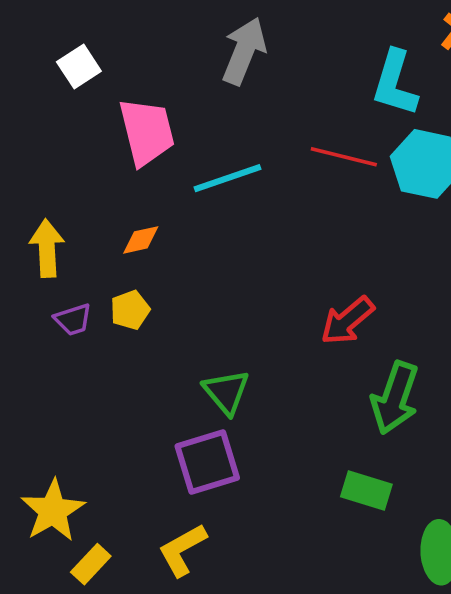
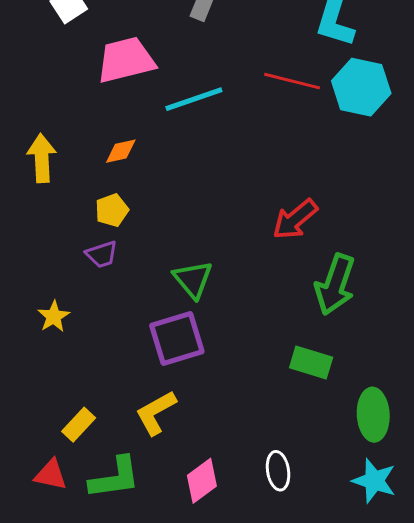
pink trapezoid: (147, 132) -> (126, 60), turned -90
purple trapezoid: (73, 319) -> (102, 254), moved
yellow star: (53, 511) -> (54, 316), moved, size x0.6

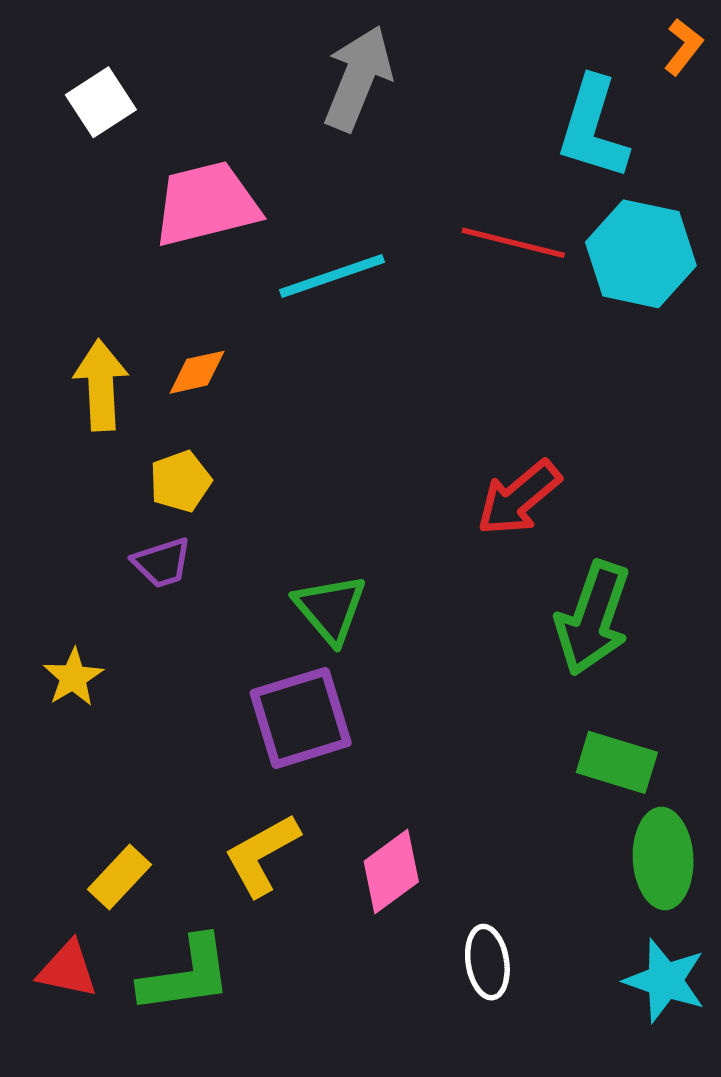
yellow arrow: (42, 158) -> (101, 385), moved
green rectangle: (311, 363) -> (617, 762), moved
pink diamond: (202, 481) -> (391, 871), moved

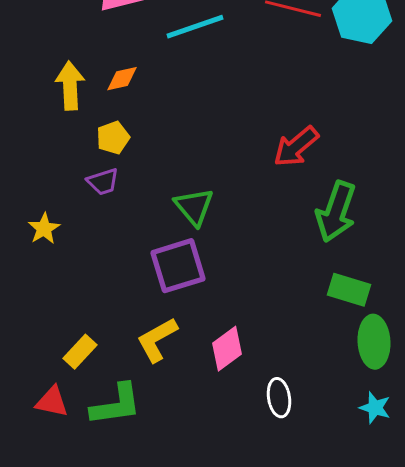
yellow star: (73, 677) -> (44, 229), moved
cyan star: (665, 981) -> (375, 408), size x0.7

